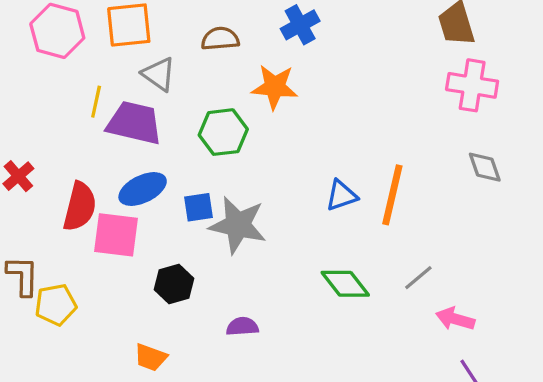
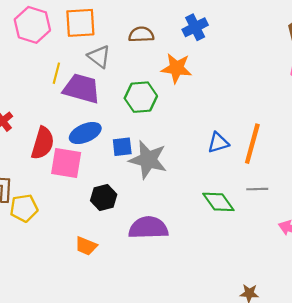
gray line: (418, 278) -> (257, 189), moved, turned 36
purple semicircle: (242, 326) -> (148, 228), size x1.8

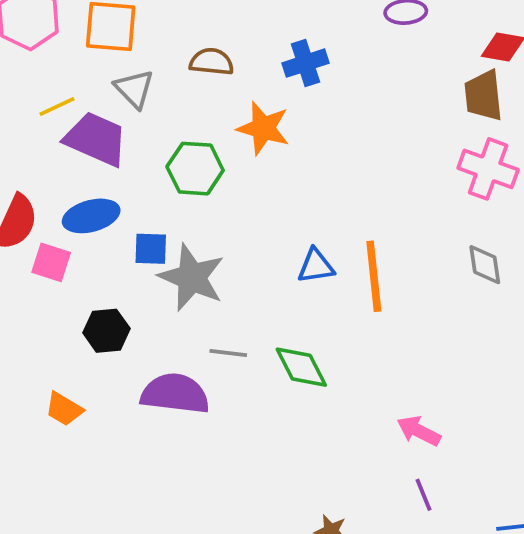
yellow line: (56, 73) -> (57, 107), turned 42
orange line: (252, 144) -> (374, 276), turned -30
pink square: (66, 163) -> (51, 262), size x0.7
gray line: (257, 189) -> (228, 353), moved

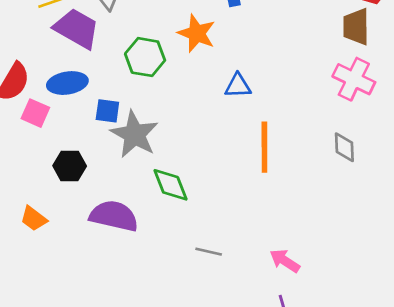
blue triangle: (316, 266) -> (238, 86), moved
gray line: (228, 353) -> (209, 252), moved
green diamond: (301, 367) -> (170, 185), moved

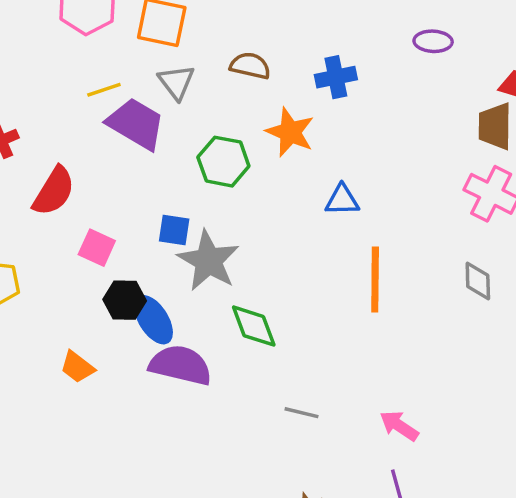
blue ellipse: (67, 83) -> (153, 320), moved, turned 66
pink square: (35, 113) -> (97, 248), moved

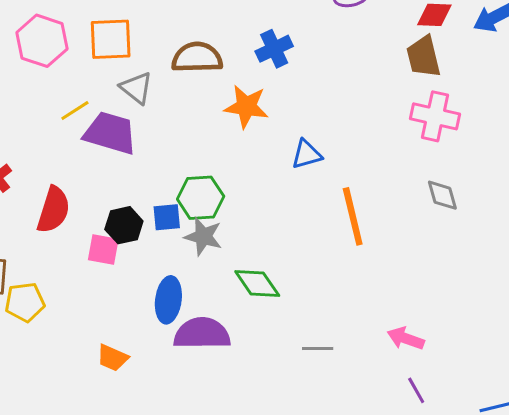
brown semicircle: (250, 66) -> (197, 58), size x1.4
green hexagon: (223, 162) -> (201, 198), moved
gray star: (208, 261) -> (203, 236), size x0.7
black hexagon: (125, 300) -> (124, 225), moved
blue ellipse: (153, 320) -> (168, 300), turned 54

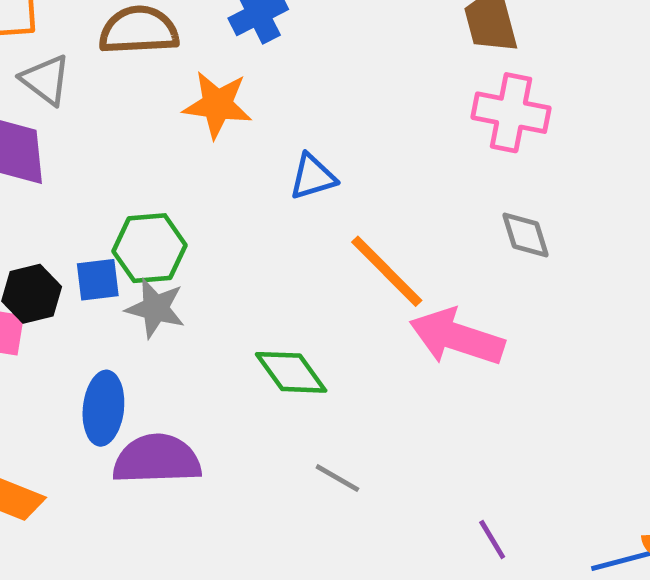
orange line: (353, 216) -> (387, 271), turned -30
green diamond: (257, 283) -> (291, 372), moved
pink arrow: (406, 338) -> (457, 337), moved, size x1.6
gray line: (318, 348) -> (337, 478), turned 32

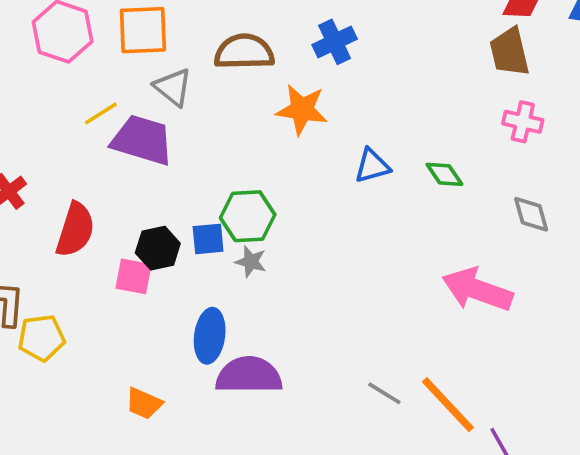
pink cross: (511, 113) -> (523, 122), size x0.7
orange line: (387, 271) -> (448, 405), moved
gray star: (155, 308) -> (251, 262), size x0.7
green diamond: (291, 372) -> (444, 174), moved, size x0.7

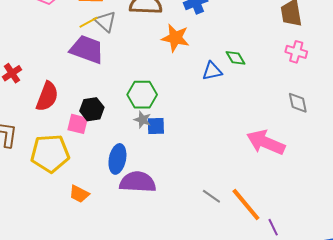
yellow line: (101, 113) -> (88, 22), moved
green diamond: (444, 174) -> (235, 58), moved
blue square: (208, 239) -> (156, 126), moved
yellow pentagon: (41, 338) -> (50, 153), moved, size x1.5

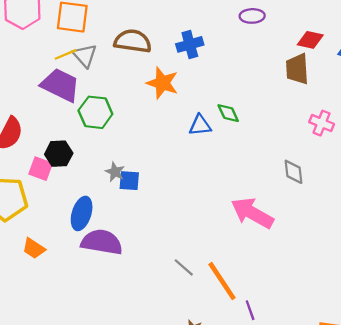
pink cross: (296, 52) -> (322, 123), moved
green hexagon: (142, 95) -> (95, 112), moved

